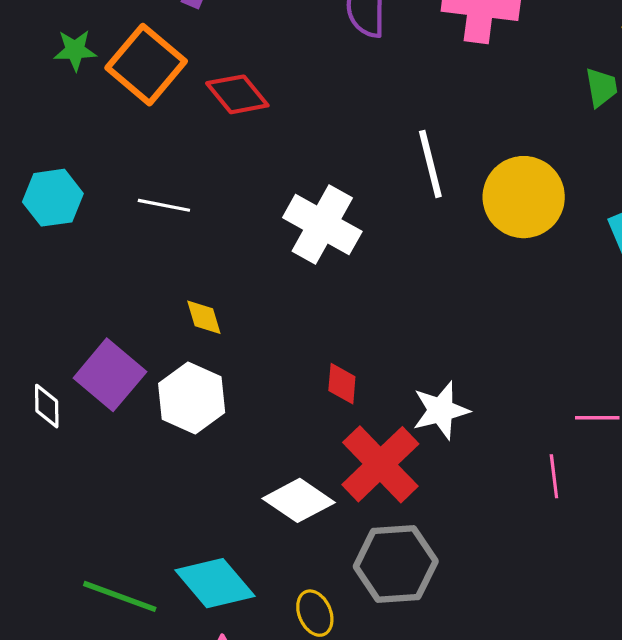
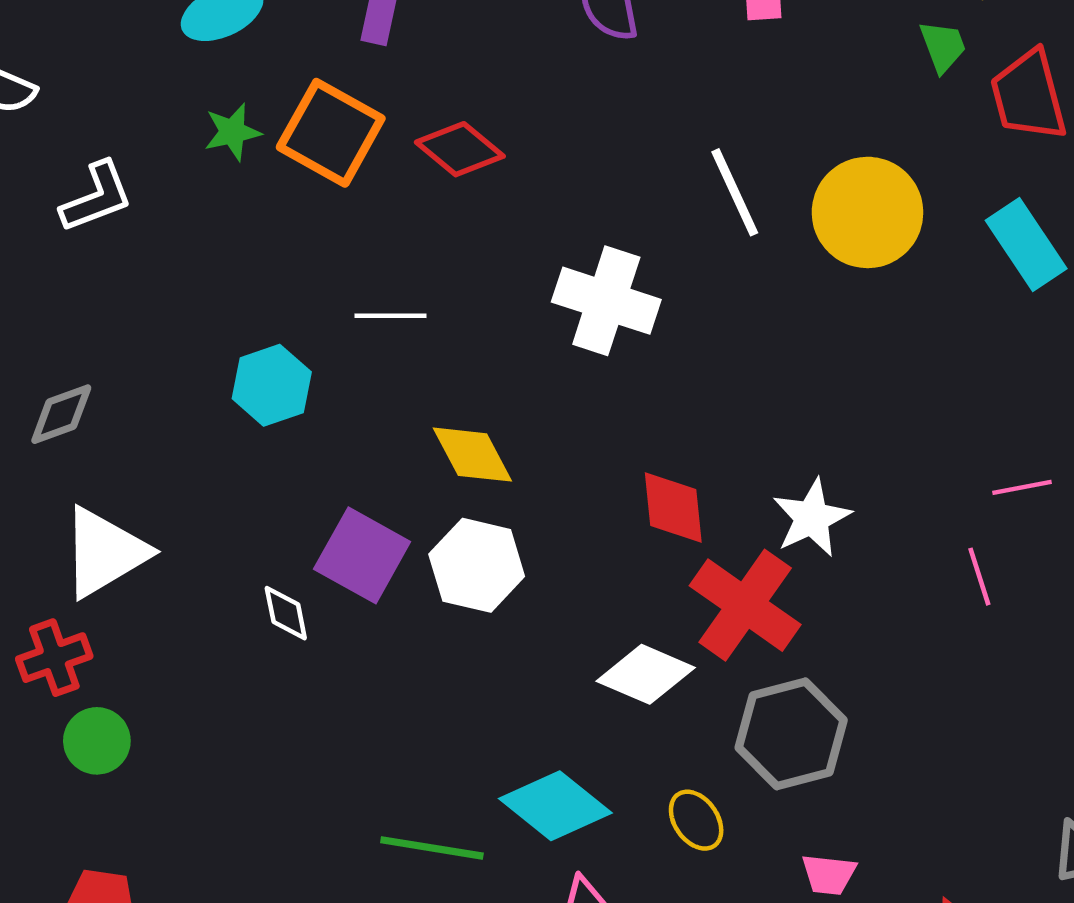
cyan hexagon: (53, 198) -> (272, 385), moved
yellow diamond: (204, 317) -> (472, 455), size x1.5
red diamond: (342, 384) -> (673, 508), size x1.4

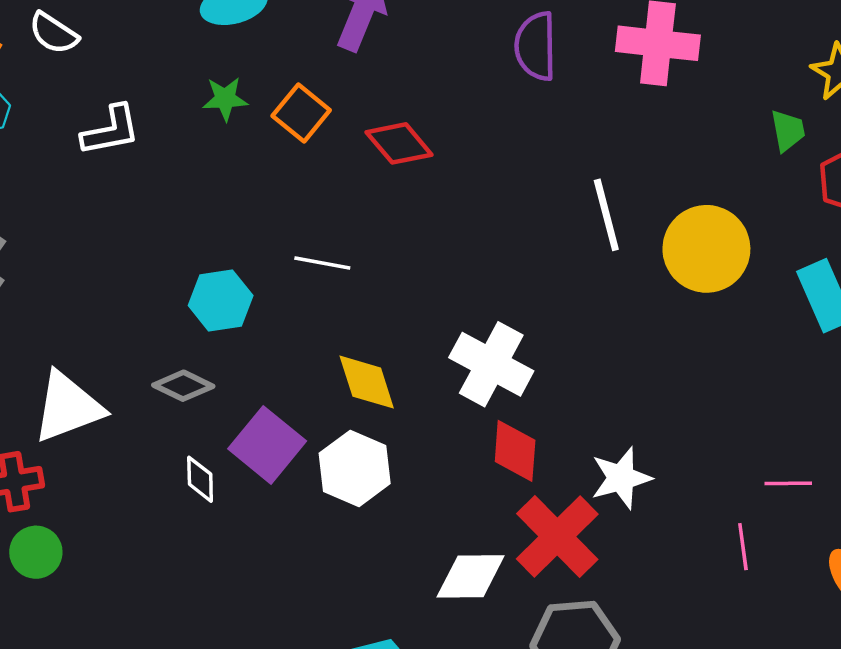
orange square: (331, 133) -> (301, 113), size x0.7
white cross: (606, 301) -> (491, 364), moved
gray diamond: (61, 414) -> (183, 386), moved, turned 36
white diamond: (646, 674) -> (471, 576), turned -34

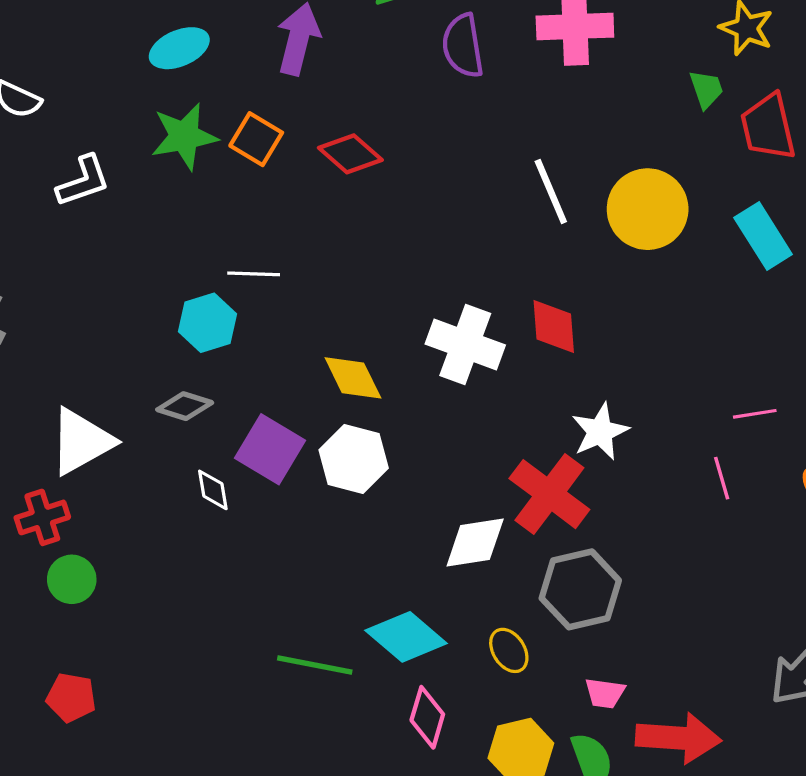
green star: (225, 99) -> (184, 136), size x1.6
white line: (322, 263) -> (254, 274), moved
red diamond: (515, 451) -> (554, 327), moved

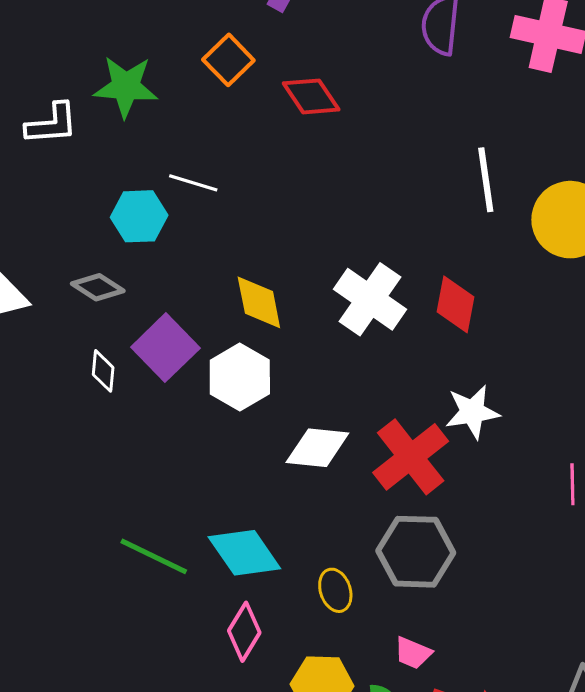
green star: (184, 136) -> (126, 87), moved
white L-shape: (83, 181) -> (52, 124), moved
white diamond: (475, 543) -> (317, 448), moved

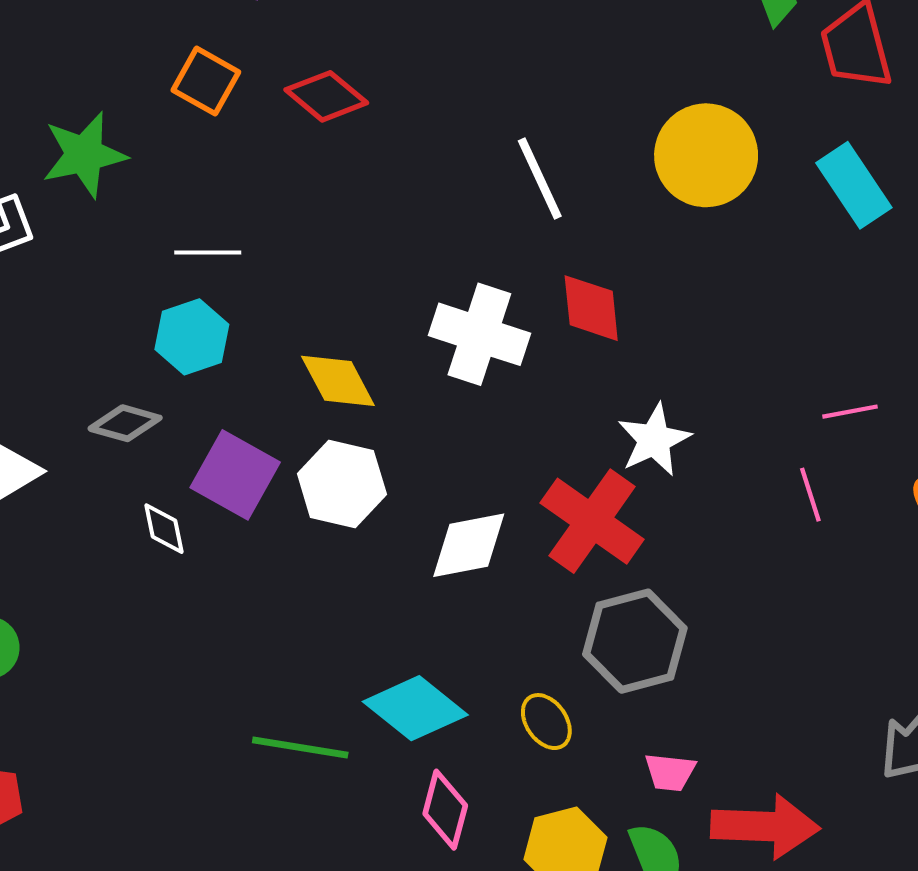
white line: (486, 180) -> (540, 178), moved
cyan hexagon: (139, 216) -> (192, 337), moved

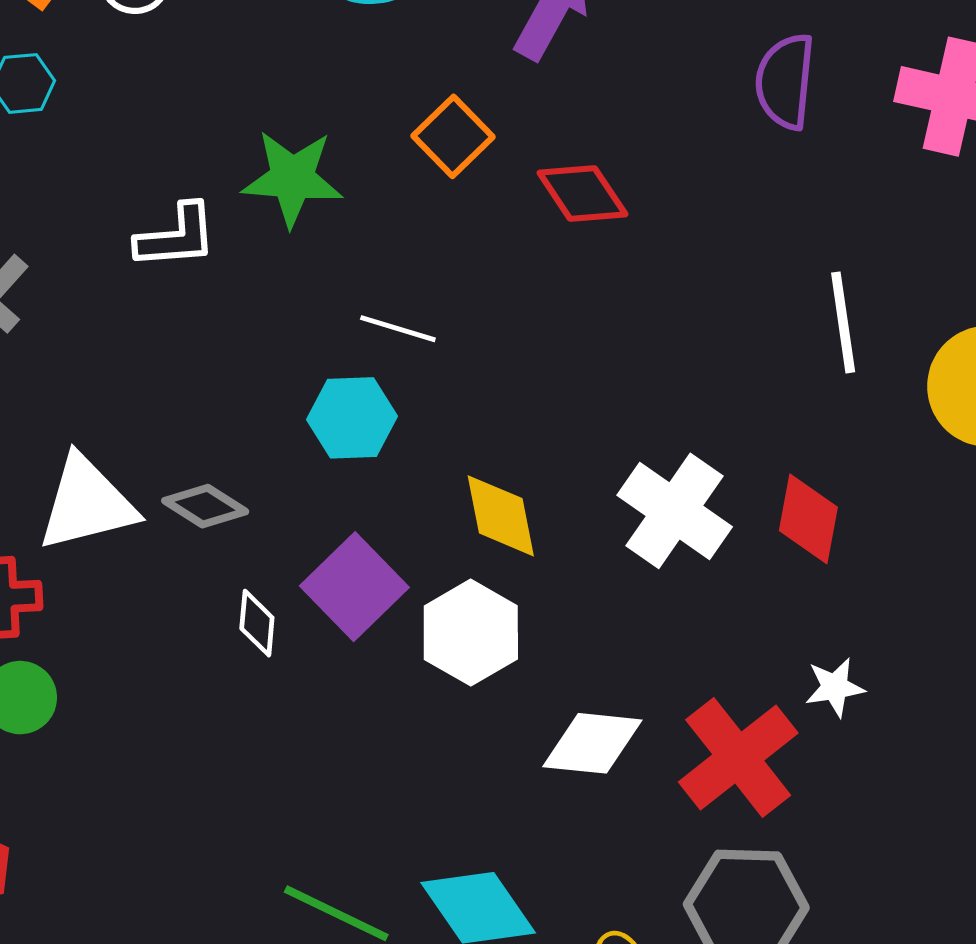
white line: (540, 178) -> (843, 322), moved
gray diamond: (125, 423) -> (205, 506), moved
white star: (654, 440) -> (835, 687), size x0.7

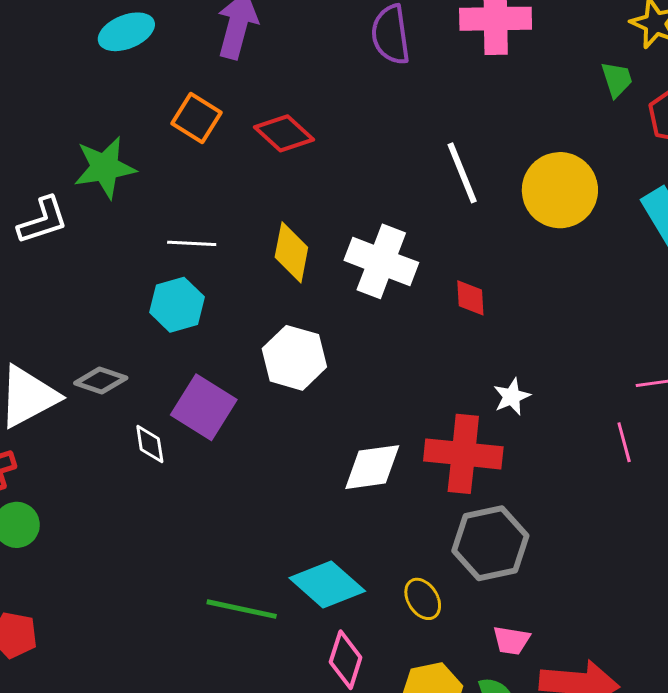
white cross: (675, 511) -> (381, 261), moved
yellow diamond: (501, 516) -> (291, 252), moved, turned 36
red diamond: (808, 519) -> (470, 298), size x0.7
white hexagon: (471, 633) -> (294, 358), moved
red cross: (738, 757) -> (463, 454), turned -32

